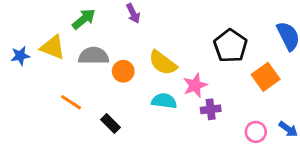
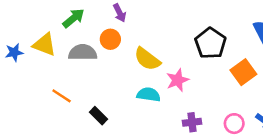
orange circle: (123, 71) -> (110, 39), moved
purple cross: (211, 109) -> (192, 122), moved

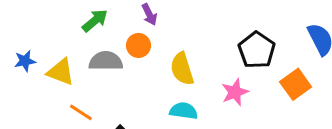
yellow triangle: (44, 45) -> (61, 72), moved
yellow semicircle: (147, 59) -> (182, 69), turned 36
pink star: (178, 80) -> (235, 92), moved

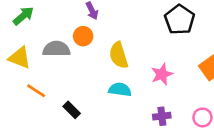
green arrow: (95, 21) -> (23, 16), moved
black pentagon: (257, 50) -> (180, 20), moved

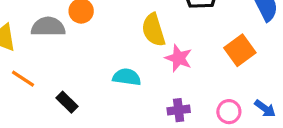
yellow semicircle: (119, 55) -> (153, 30), moved
pink star: (162, 74) -> (179, 58), turned -30

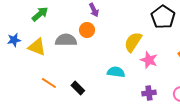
yellow semicircle: (153, 30) -> (133, 42), turned 50
orange line: (23, 79) -> (49, 83), moved

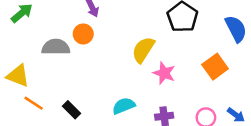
yellow triangle: (37, 47) -> (18, 76), moved
cyan semicircle: (116, 72) -> (124, 106), moved, turned -30

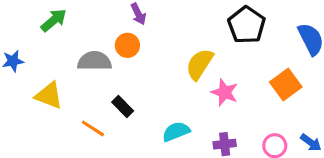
orange line: (34, 103) -> (93, 128), moved
black rectangle: (71, 110) -> (123, 106), moved

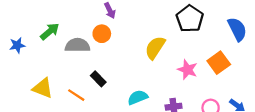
green arrow: (54, 20) -> (50, 31), moved
pink star: (225, 92) -> (187, 70), moved
yellow triangle: (49, 96) -> (43, 88), moved

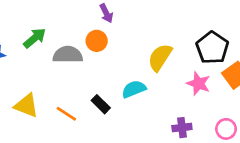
black pentagon: (190, 19) -> (212, 48), moved
black rectangle: (98, 79) -> (101, 104), moved
cyan semicircle: (138, 97) -> (134, 89), moved

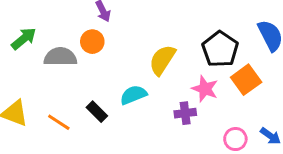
purple cross: (182, 128) -> (185, 113), moved

